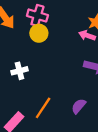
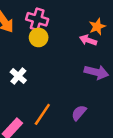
white cross: (19, 71) -> (18, 76), turned -35

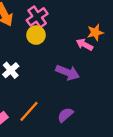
pink cross: (37, 19) -> (37, 17), turned 30
purple arrow: (96, 72) -> (68, 72), moved

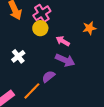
pink arrow: (84, 45) -> (63, 41), moved
purple semicircle: (65, 115) -> (48, 77), moved

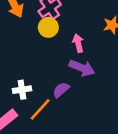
pink arrow: (63, 41) -> (78, 43), turned 48
white cross: (18, 56) -> (22, 90), moved, turned 32

